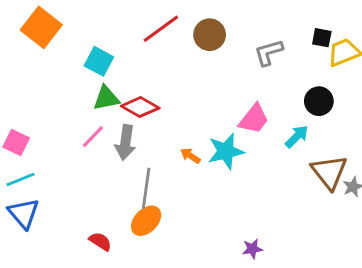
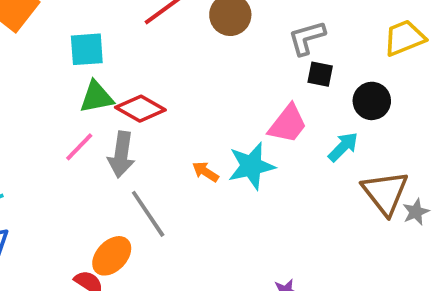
black square: (322, 38) -> (320, 74), moved
cyan square: (99, 61) -> (87, 49), turned -32
gray line: (146, 188) -> (148, 214), turned -42
orange ellipse: (146, 221) -> (112, 256), moved

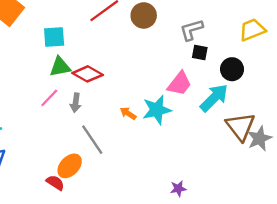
cyan arrow: (343, 147) -> (214, 98), size x1.5
gray arrow: (121, 154) -> (76, 103), size x0.7
gray star: (416, 212) -> (259, 138), size x1.5

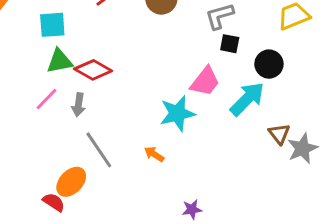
orange arrow: (128, 113) -> (154, 154), moved
brown triangle: (240, 127) -> (279, 134), size x0.6
purple star: (178, 189) -> (192, 209), moved

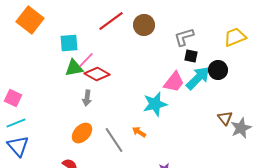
pink line: (46, 99) -> (86, 60), moved
cyan arrow: (247, 99) -> (198, 78), moved
gray line: (99, 150) -> (114, 140), moved
orange ellipse: (71, 182) -> (82, 133), moved

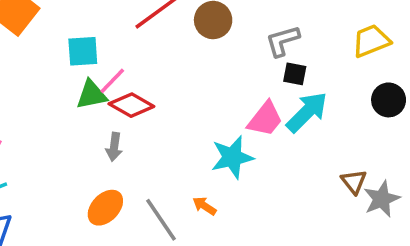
black circle: (218, 70) -> (389, 100), moved

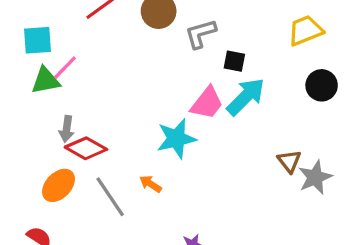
gray L-shape: (283, 41) -> (201, 34), moved
red diamond: (131, 105) -> (86, 148), moved

